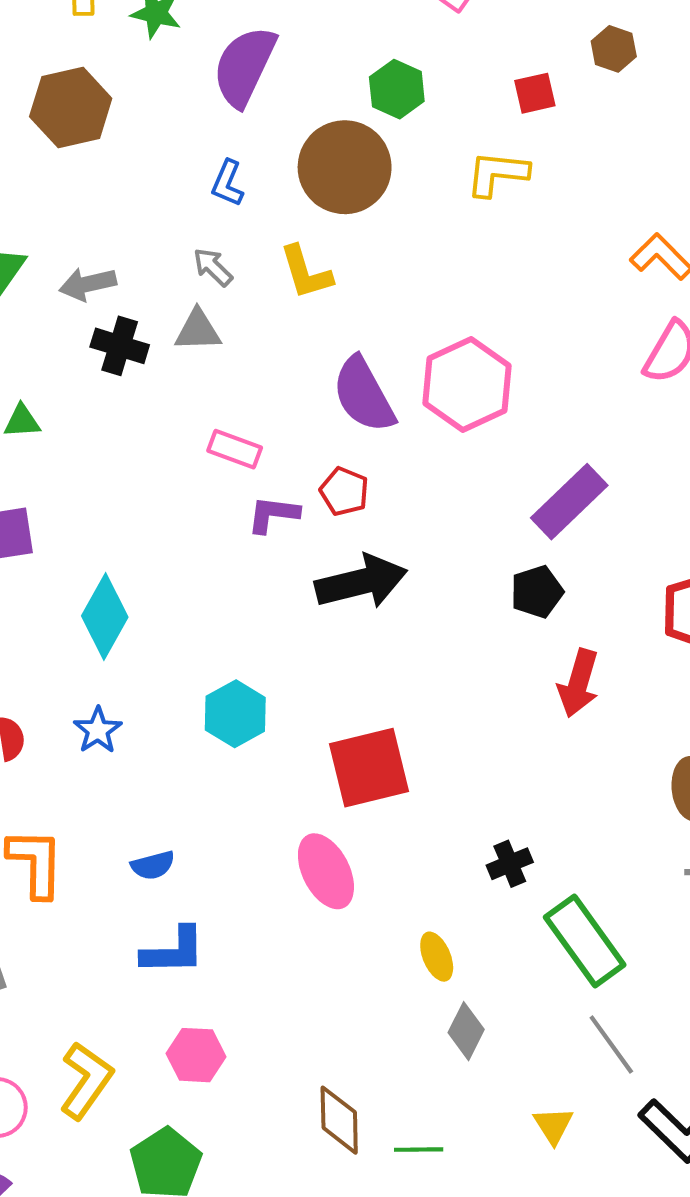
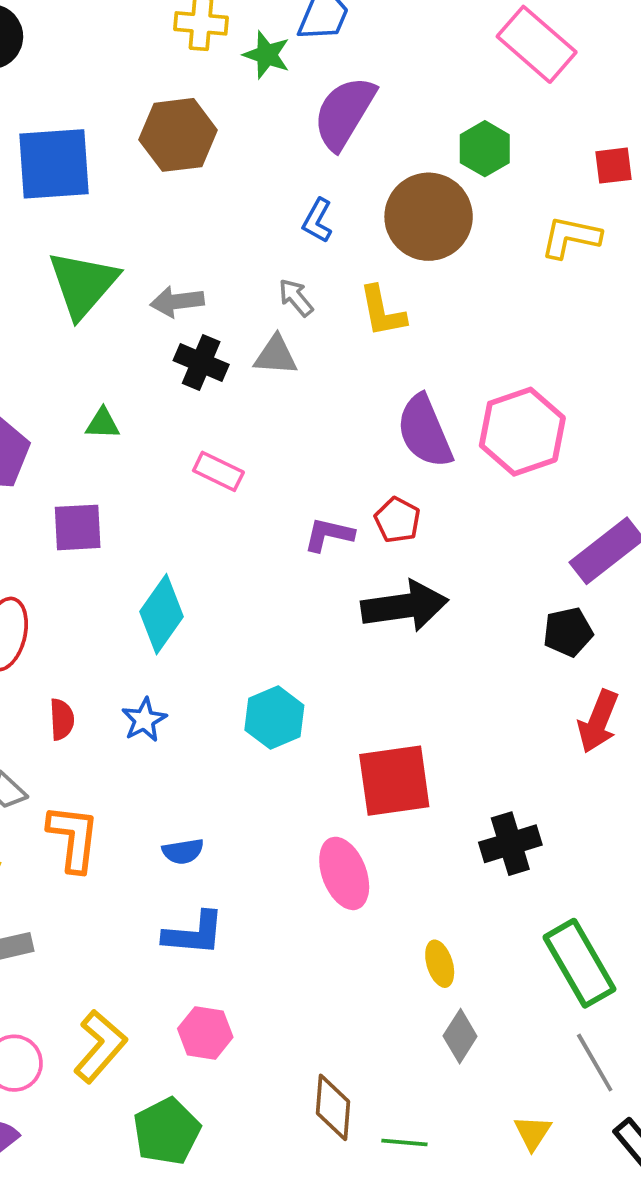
pink rectangle: (235, 449) -> (218, 471), moved
black cross: (510, 864) -> (510, 844), moved, size x1.4

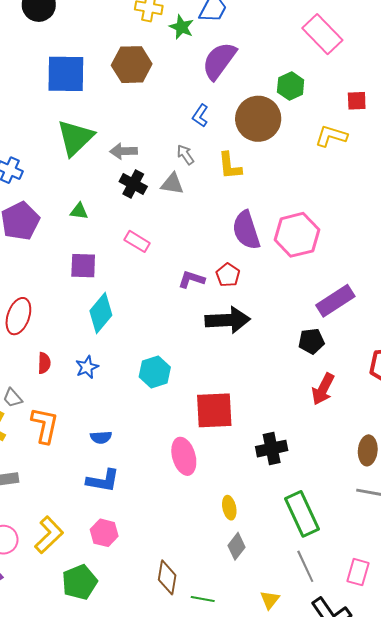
purple square: (78, 527) -> (83, 266), moved

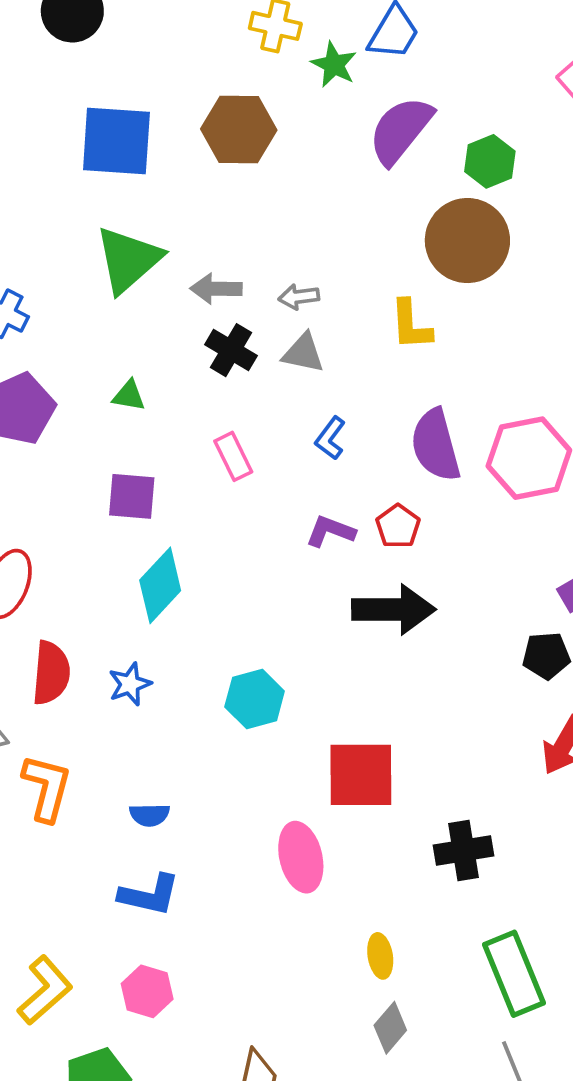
green hexagon: (291, 86) -> (490, 161), moved
blue L-shape: (200, 116) -> (330, 438), moved
gray arrow: (185, 155) -> (299, 297), moved, turned -65
pink rectangle: (137, 241) -> (233, 456), turned 30
red semicircle: (44, 363) -> (51, 673), size x1.6

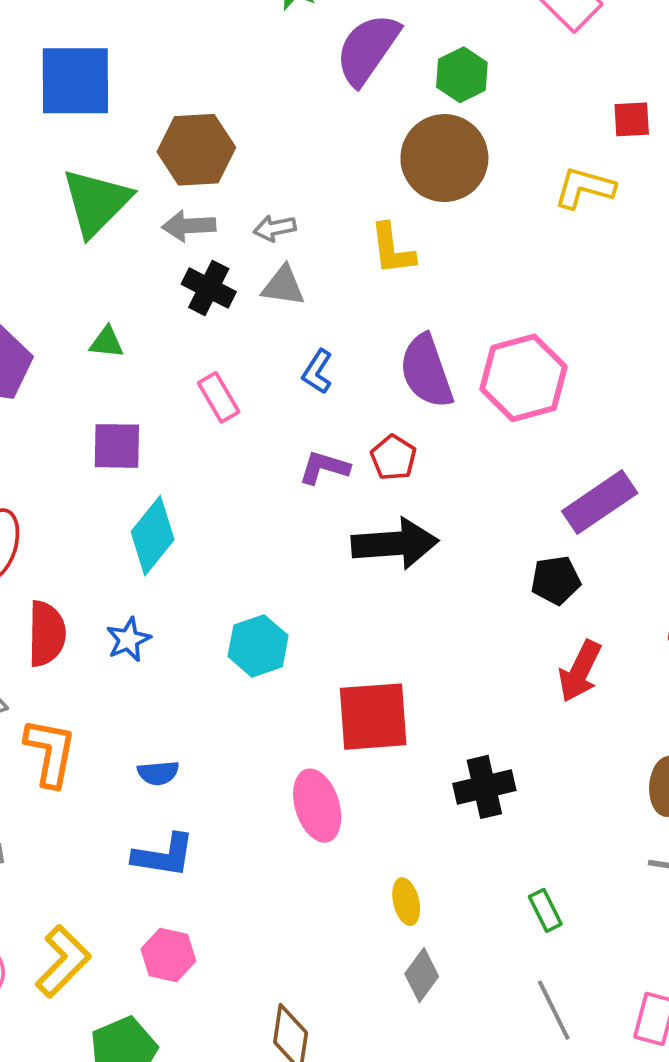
brown hexagon: (239, 129) -> (196, 150), moved
green rectangle: (514, 974) -> (545, 910), size x0.5

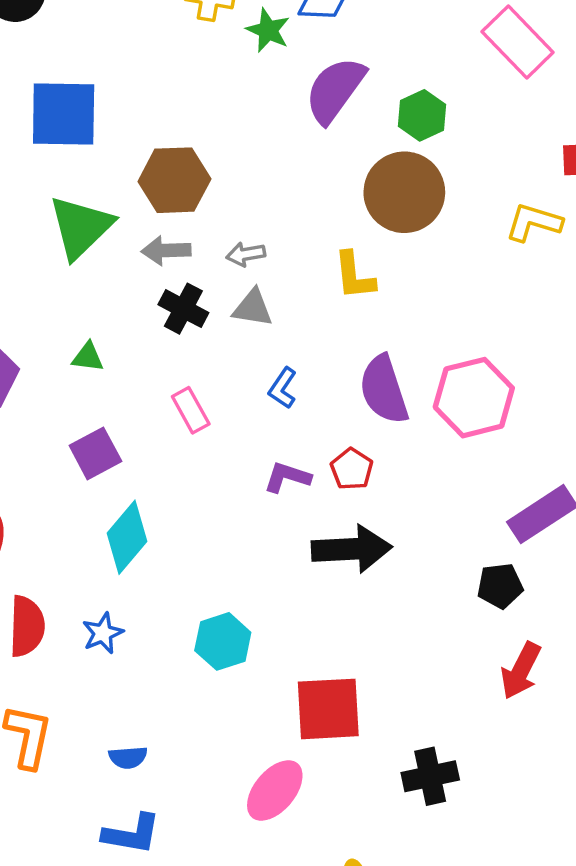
purple square: (117, 446) -> (95, 453), turned -30
pink ellipse: (317, 806) -> (275, 790), turned 56

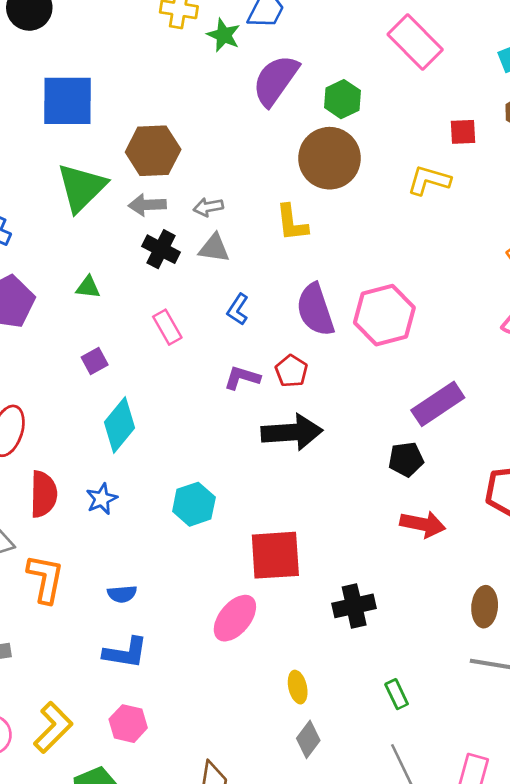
purple square: (95, 453) -> (95, 361), size x0.7
red arrow: (521, 671) -> (423, 524), turned -105

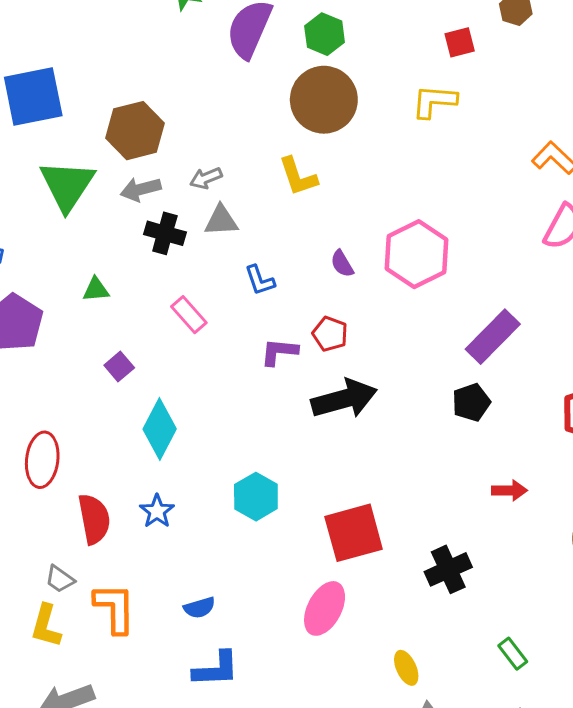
blue L-shape: (238, 309) -> (260, 280), turned -40
purple semicircle: (315, 310) -> (342, 264), size x0.5
red arrow: (423, 524) -> (509, 490), moved, size x0.7

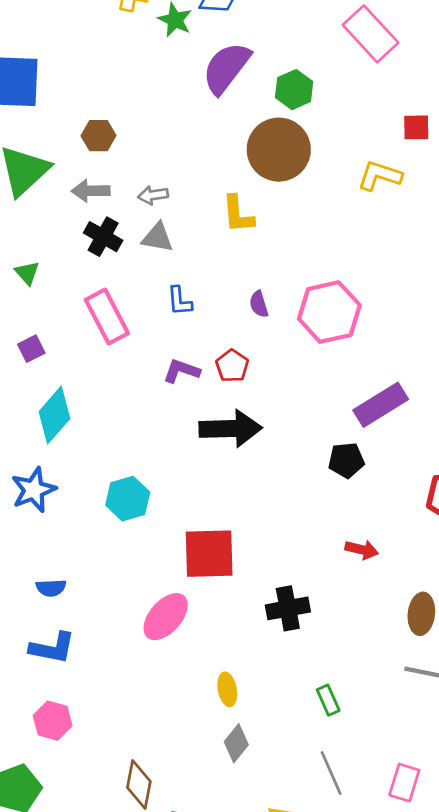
brown hexagon: (135, 131) -> (99, 136), size x0.6
green triangle: (96, 290) -> (27, 273), turned 40
pink rectangle: (189, 315) -> (107, 317), size x1.5
blue star: (157, 511) -> (34, 490), size x1.4

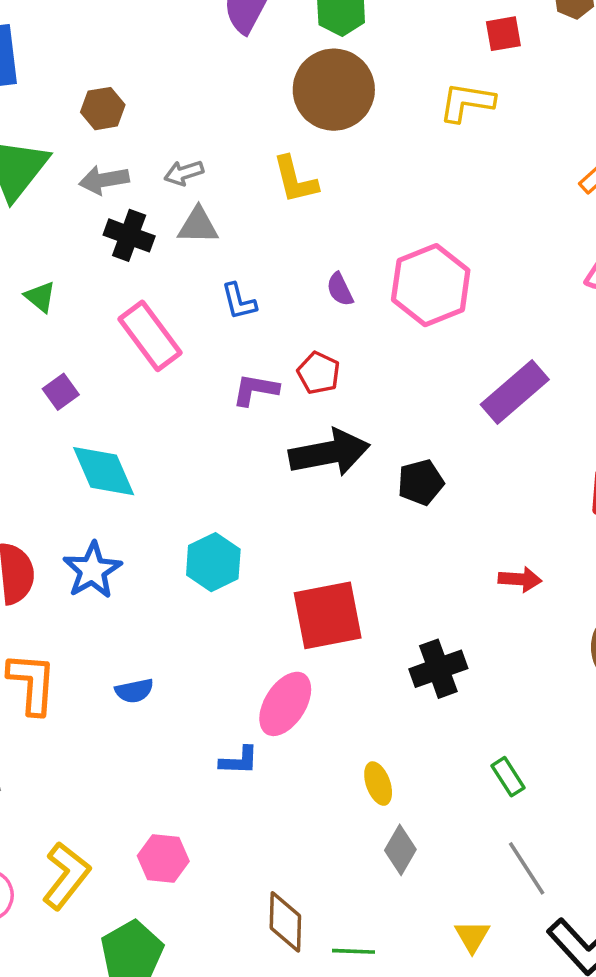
cyan diamond: (54, 415) -> (104, 471), turned -56
black pentagon: (346, 460) -> (421, 482), moved
blue L-shape: (52, 648) -> (239, 761), moved, size x0.7

